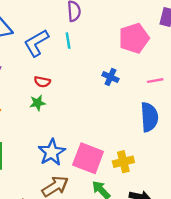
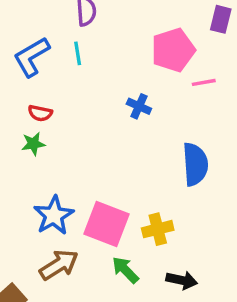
pink line: (155, 81) -> (204, 82), moved

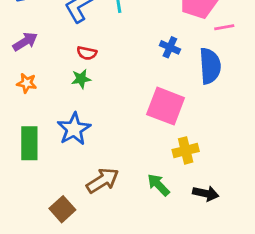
blue semicircle: (195, 164) -> (210, 66), moved
blue star: (54, 215) -> (74, 129), moved
pink square: (107, 224) -> (166, 106), moved

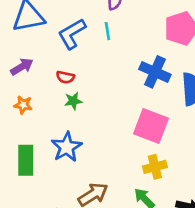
blue cross: (170, 47) -> (155, 72), size x1.6
red semicircle: (87, 53) -> (65, 77), moved
yellow cross: (186, 150) -> (155, 167), moved

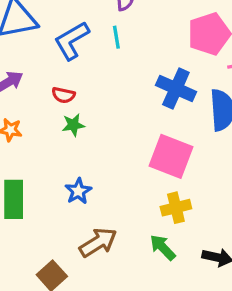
blue star: (67, 147) -> (78, 191), moved, size x0.7

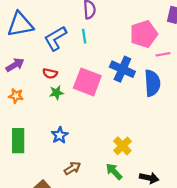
pink square: (171, 156) -> (87, 82), moved
yellow cross: (176, 208) -> (122, 146), turned -30
brown arrow: (98, 242) -> (72, 168), size x0.7

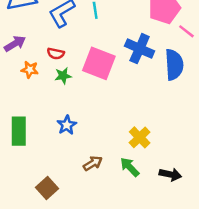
pink line: (163, 54) -> (186, 31), turned 48
orange star: (16, 96) -> (30, 70), moved
brown arrow: (72, 168) -> (93, 163), moved

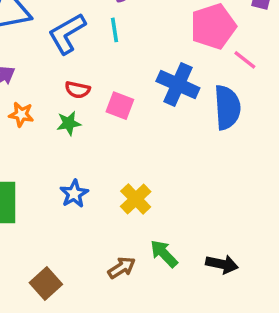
red semicircle: (56, 53) -> (78, 90), moved
pink square: (99, 63) -> (120, 106), size x0.6
yellow cross: (140, 137) -> (136, 199), moved
brown arrow: (93, 163) -> (122, 268), moved

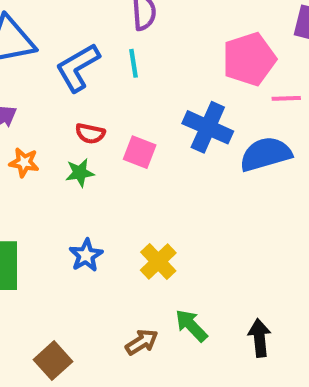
pink line: (245, 60) -> (286, 98), turned -40
blue semicircle: (227, 107) -> (266, 154), turned -102
black arrow: (222, 264) -> (259, 338), turned -108

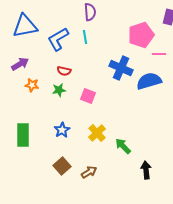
pink square: (140, 152) -> (88, 96), moved
green arrow: (191, 326) -> (123, 146), moved
brown square: (53, 361) -> (62, 166), moved

